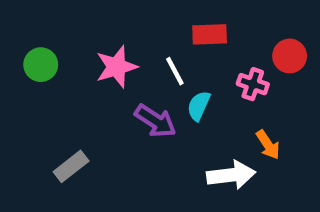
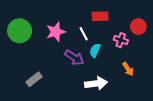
green circle: (41, 65) -> (20, 31), size x1.5
white arrow: (231, 175) -> (96, 83), moved

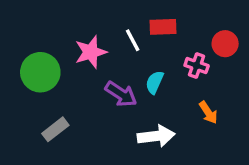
green circle: (20, 31) -> (40, 72), moved
white line: (84, 34) -> (133, 40), moved

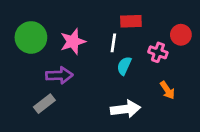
white line: (133, 40) -> (113, 43), moved, turned 36
green circle: (40, 72) -> (31, 37), moved
purple arrow: (121, 94) -> (59, 75), moved, turned -35

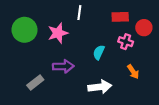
red rectangle: (131, 21) -> (120, 17), moved
white line: (113, 43) -> (79, 13), moved
purple arrow: (59, 75) -> (63, 66), moved

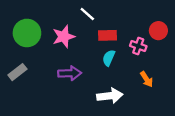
white line: (79, 13) -> (87, 14), turned -56
red rectangle: (120, 17) -> (107, 35), moved
gray rectangle: (35, 82) -> (17, 72), moved

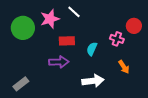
red rectangle: (107, 35) -> (67, 41), moved
pink star: (64, 37) -> (50, 19), moved
gray rectangle: (17, 72) -> (21, 84), moved

